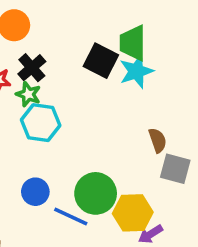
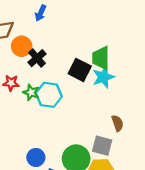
black cross: (32, 68) -> (37, 58), moved
cyan hexagon: (41, 123) -> (49, 95), moved
gray square: (175, 169) -> (102, 146), moved

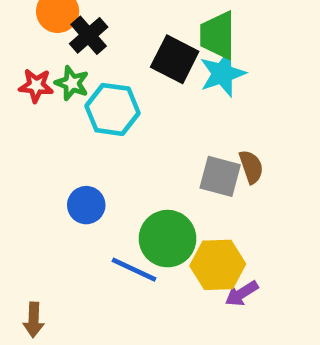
green star: (31, 92) -> (72, 83), moved
gray square: (102, 146) -> (220, 176), moved
blue circle: (36, 157) -> (86, 205), moved

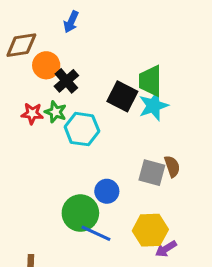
blue circle: (86, 205) -> (107, 191), moved
green circle: (168, 239) -> (80, 213), moved

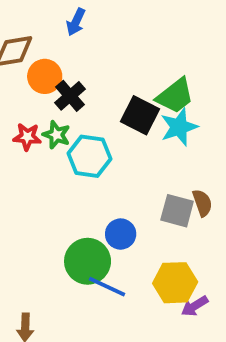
green trapezoid: (150, 81) -> (175, 96), turned -128

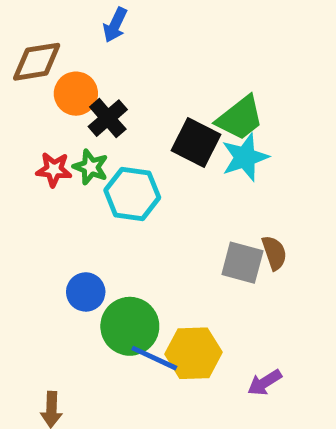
blue circle: (121, 234) -> (86, 292), moved
yellow hexagon: (175, 283) -> (193, 353), moved

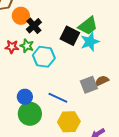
brown semicircle: (274, 253) -> (102, 81), turned -96
gray square: (242, 263) -> (89, 85), turned -36
green circle: (130, 326) -> (30, 114), moved
blue line: (154, 358) -> (58, 98), moved

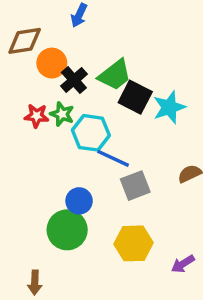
green trapezoid: (88, 26) -> (115, 75), moved
gray square: (89, 85) -> (135, 186), moved
blue circle: (25, 97) -> (79, 201), moved
blue line: (58, 98) -> (113, 158), moved

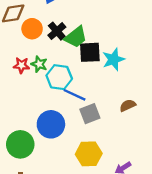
black cross: (74, 80) -> (57, 31), moved
black square: (135, 97) -> (90, 52), turned -30
blue circle: (79, 201) -> (51, 124), size x1.5
green circle: (67, 230) -> (20, 144), moved

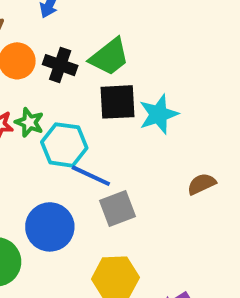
black cross: (57, 31) -> (60, 65), turned -30
green trapezoid: (76, 37) -> (109, 57), moved
brown semicircle: (128, 105) -> (202, 184), moved

